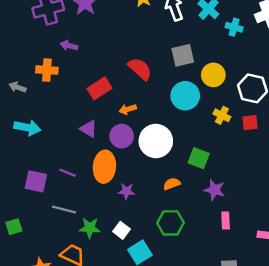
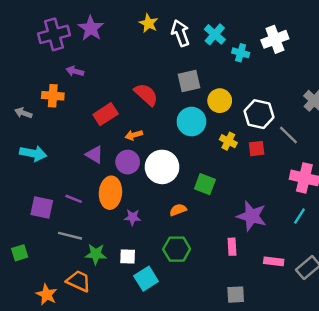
purple star: (215, 190) -> (252, 216), moved, size x1.4
white square: (122, 230) -> (128, 257), turned -35

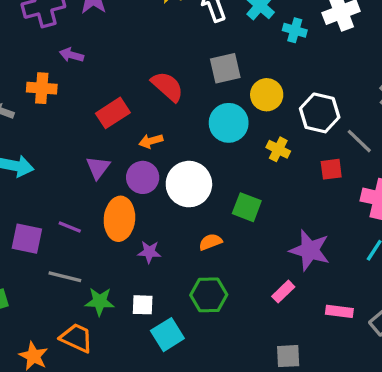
red square: (257, 149) -> (331, 169), moved
purple triangle: (95, 155) -> (98, 168), turned 36
pink rectangle: (232, 247) -> (283, 292), turned 49

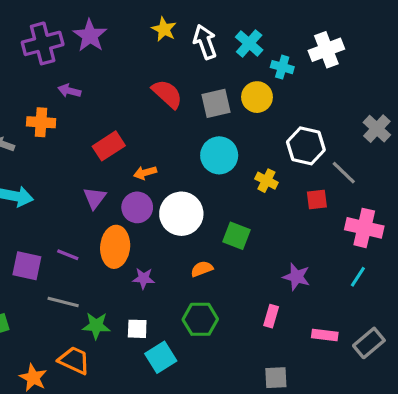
red semicircle: (167, 86) -> (167, 94), moved
yellow circle: (267, 95) -> (257, 97), moved
purple star: (310, 250) -> (296, 277), size x0.7
pink rectangle: (283, 292) -> (271, 316), turned -30

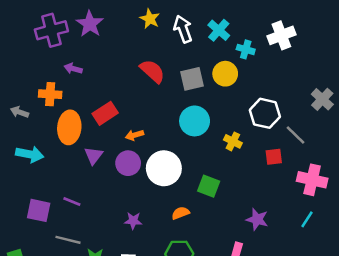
orange ellipse: (115, 247) -> (69, 127), moved

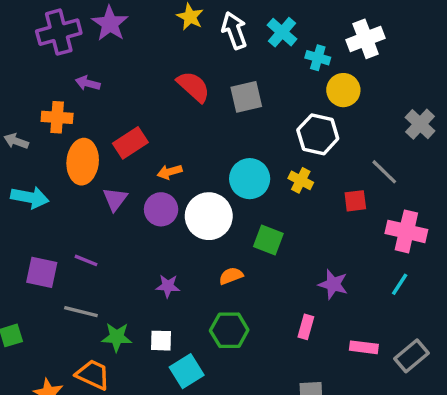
yellow circle: (225, 74) -> (343, 90), moved
white hexagon: (265, 113) -> (318, 134), moved
cyan circle: (195, 121) -> (250, 179), moved

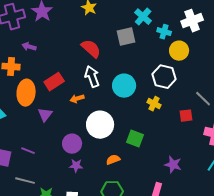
white arrow: (234, 30) -> (92, 77), moved
gray square: (246, 97) -> (126, 37), moved
cyan circle: (250, 179) -> (124, 86), moved
purple circle: (161, 209) -> (72, 144), moved

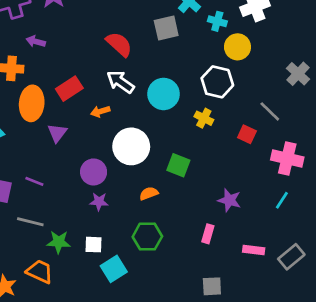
white arrow: (92, 77) -> (120, 82), turned -35
red square: (186, 116) -> (247, 134), turned 32

